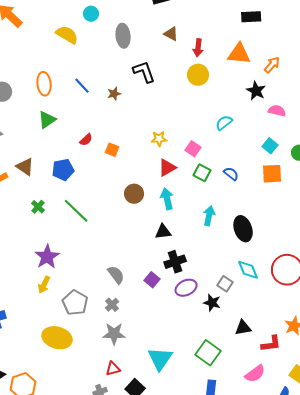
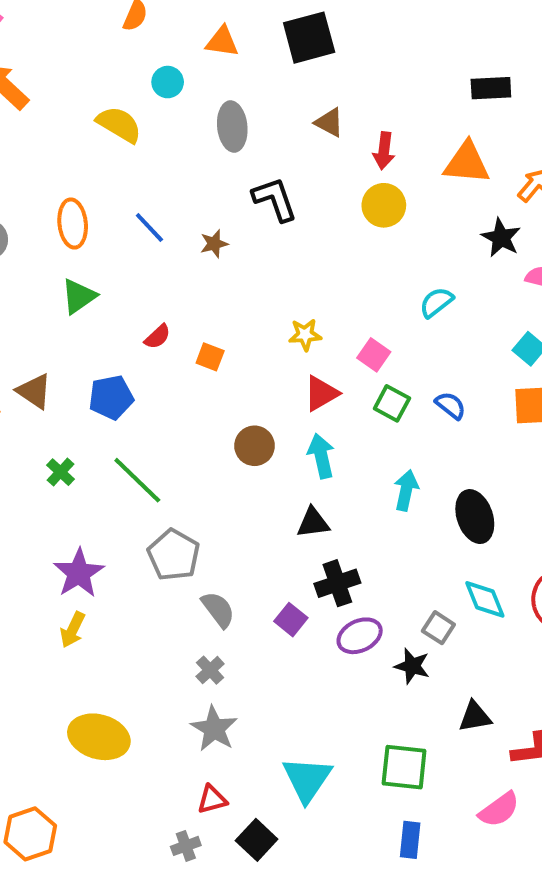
gray pentagon: (75, 303) -> (174, 555), moved
gray star: (114, 334) -> (214, 729), turned 30
green square: (208, 353) -> (404, 767), turned -30

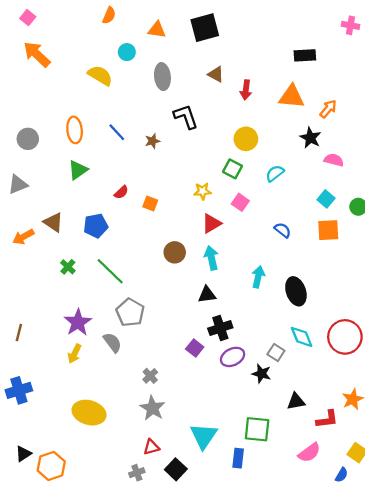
yellow circle: (384, 205) -> (246, 139), moved
green square: (392, 403) -> (233, 169), moved
gray semicircle: (218, 609) -> (112, 342), moved
blue rectangle: (410, 840) -> (238, 458), moved

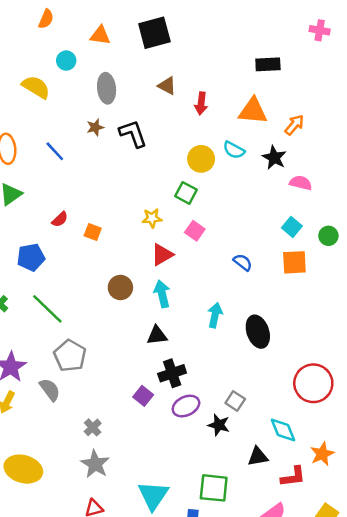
brown star: (152, 141) -> (95, 127), moved
cyan semicircle: (275, 173) -> (234, 150), moved, turned -114
cyan diamond: (302, 337) -> (283, 430), moved

